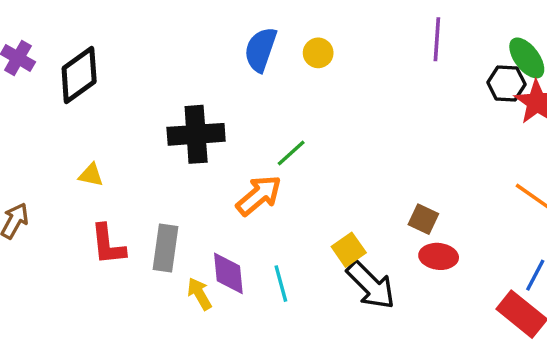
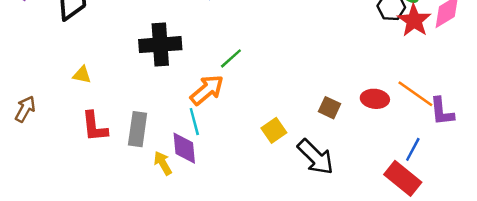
red ellipse: (439, 256) -> (375, 99), moved
cyan line: (281, 284) -> (194, 122), moved
black arrow: (371, 285) -> (316, 157), moved

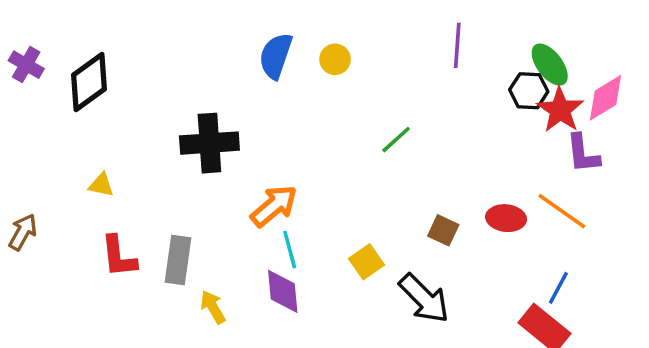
green line: (231, 58) -> (396, 140), moved
purple L-shape: (442, 111) -> (583, 154), moved
cyan line: (194, 122) -> (290, 250), moved
purple diamond: (184, 148) -> (283, 291), moved

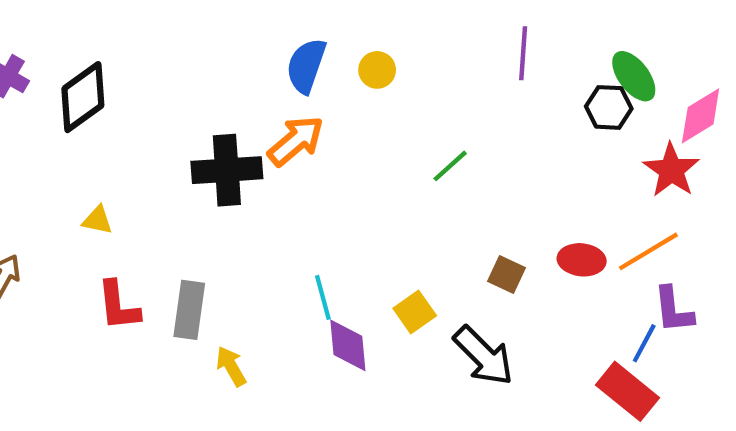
red star: (560, 110) -> (671, 170), moved
purple L-shape: (583, 154) -> (673, 310), moved
orange arrow: (274, 206) -> (296, 141), moved
orange line: (562, 211) -> (648, 251), turned -66
purple diamond: (283, 291) -> (348, 345), moved

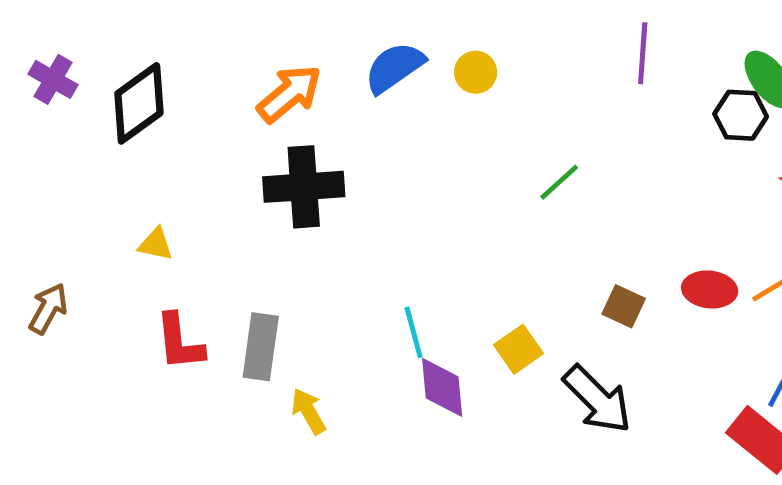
blue semicircle: (306, 66) -> (394, 67), turned 36
orange arrow: (296, 141) -> (289, 94), moved

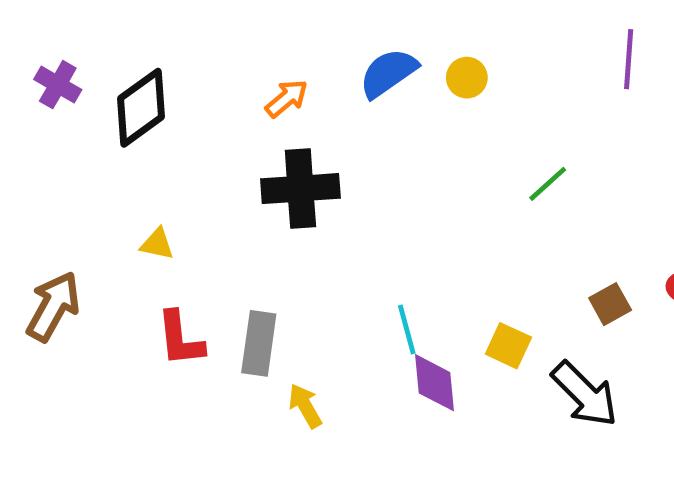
orange arrow: (289, 94) -> (287, 98), size x0.7
brown square: (624, 306) -> (610, 304), turned 36
brown arrow: (48, 309) -> (53, 306), size x1.4
yellow square: (519, 349) -> (508, 346), turned -30

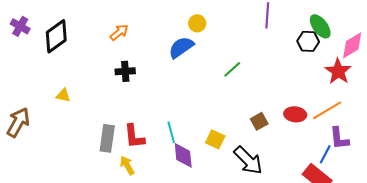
blue semicircle: (388, 73) -> (181, 47), moved
black cross: (300, 189) -> (125, 71), size x0.6
red L-shape: (180, 339) -> (134, 136), moved

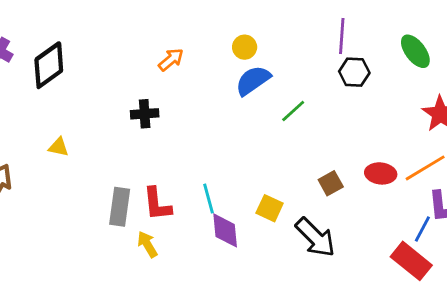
orange arrow: (119, 32) -> (171, 60), moved
black hexagon: (308, 41) -> (354, 72), moved
blue semicircle: (181, 47) -> (253, 80), moved

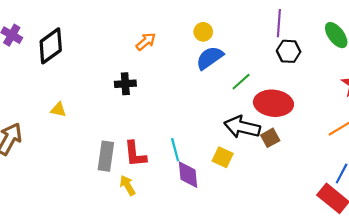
red ellipse: (381, 173) -> (273, 103), moved, size x1.6
black arrow: (315, 237) -> (242, 127), moved, turned 148

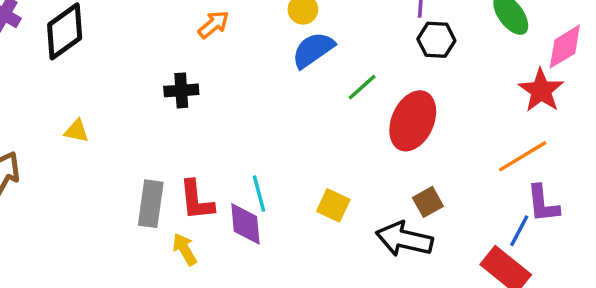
red ellipse: (273, 103) -> (413, 121), turned -72
black arrow: (242, 127) -> (404, 239), moved
brown square: (270, 138) -> (428, 202), moved
purple diamond: (188, 175) -> (245, 224), moved

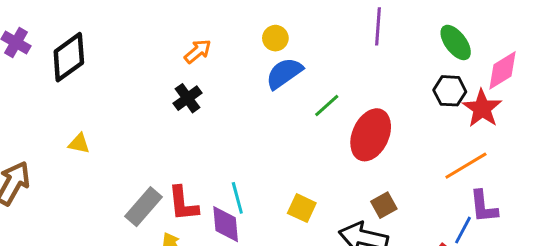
black hexagon: (436, 40) -> (450, 91), moved
black cross: (181, 90) -> (187, 98), moved, turned -32
gray rectangle: (151, 204) -> (144, 207), turned 33

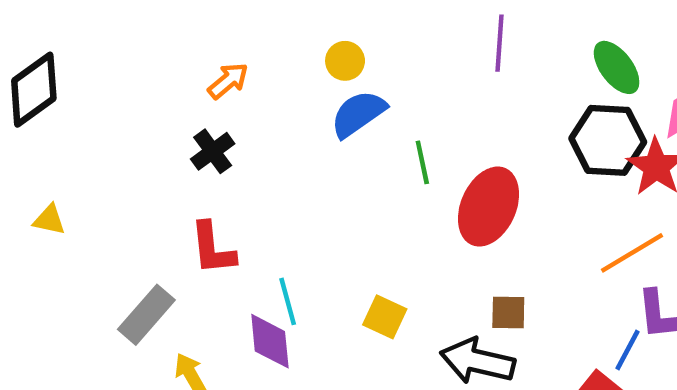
black hexagon: (450, 91) -> (608, 140), size x1.5
green line: (327, 106) -> (422, 162), turned -60
red L-shape: (183, 204) -> (213, 248), moved
brown square: (384, 205) -> (508, 312), turned 30

